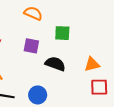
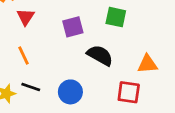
purple square: (31, 46) -> (73, 27), turned -35
red square: (99, 87) -> (129, 92), moved

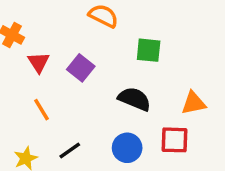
purple square: (73, 27) -> (81, 68), moved, turned -30
black line: (31, 87) -> (70, 150), moved, turned -48
blue circle: (70, 92) -> (127, 148), moved

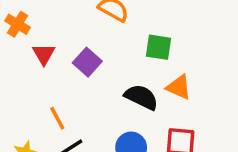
orange triangle: (194, 103) -> (179, 87), moved, turned 32
orange line: (41, 110) -> (57, 118), moved

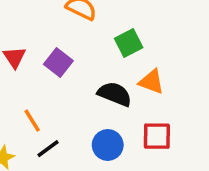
green square: (159, 47) -> (129, 43), turned -32

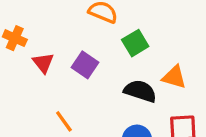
green square: (129, 43) -> (135, 43), moved

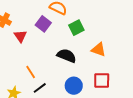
purple square: (85, 65) -> (43, 24), moved
black semicircle: (140, 91) -> (67, 56), moved

